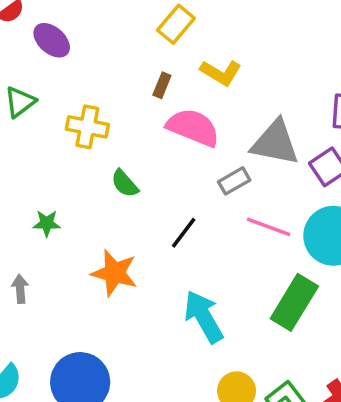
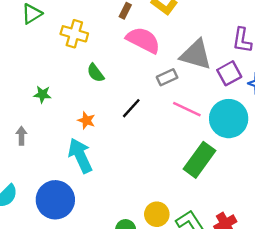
orange star: (114, 273) -> (86, 120), moved, size x0.6
cyan arrow: (204, 317) -> (80, 156), moved

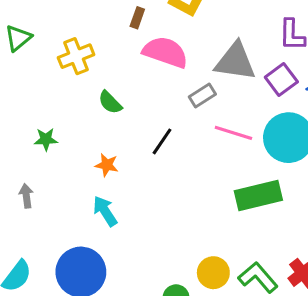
yellow cross: (74, 34) -> (76, 56), turned -30
cyan arrow: (80, 156) -> (105, 211), size x0.7
green rectangle: (199, 160) -> (258, 196), turned 48

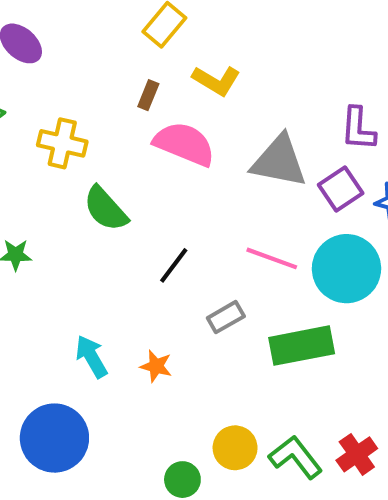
yellow cross: (76, 56) -> (62, 143), turned 32
gray rectangle: (202, 95) -> (226, 317), moved
green semicircle: (110, 102) -> (106, 209), size x1.4
orange star: (107, 165) -> (156, 366), moved

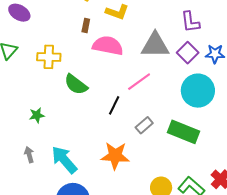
pink line: (272, 258) -> (139, 82), moved, turned -45
green rectangle: (302, 346) -> (184, 132), turned 44
cyan arrow: (91, 357) -> (64, 160), moved, size x1.4
orange star: (156, 366) -> (115, 156), size x1.8

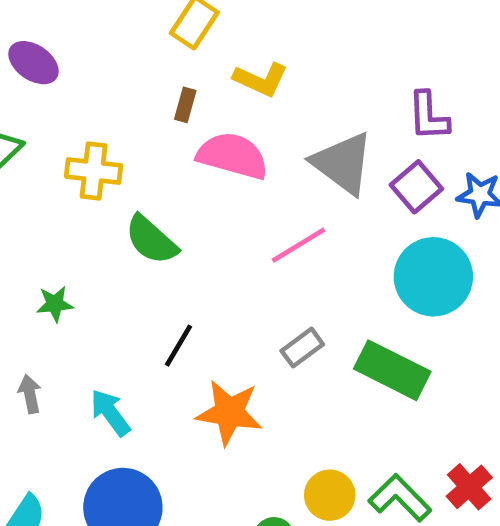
gray triangle: (155, 45) -> (343, 163), turned 32
black line: (114, 105) -> (179, 346), moved
cyan arrow: (64, 160) -> (110, 413), size x0.7

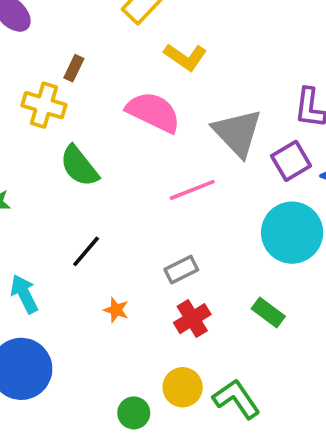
brown rectangle: (185, 105) -> (74, 68), moved
green rectangle: (392, 370) -> (268, 313), moved, size x0.6
orange star: (229, 412) -> (116, 310), size x0.5
red cross: (469, 487) -> (192, 319), moved

